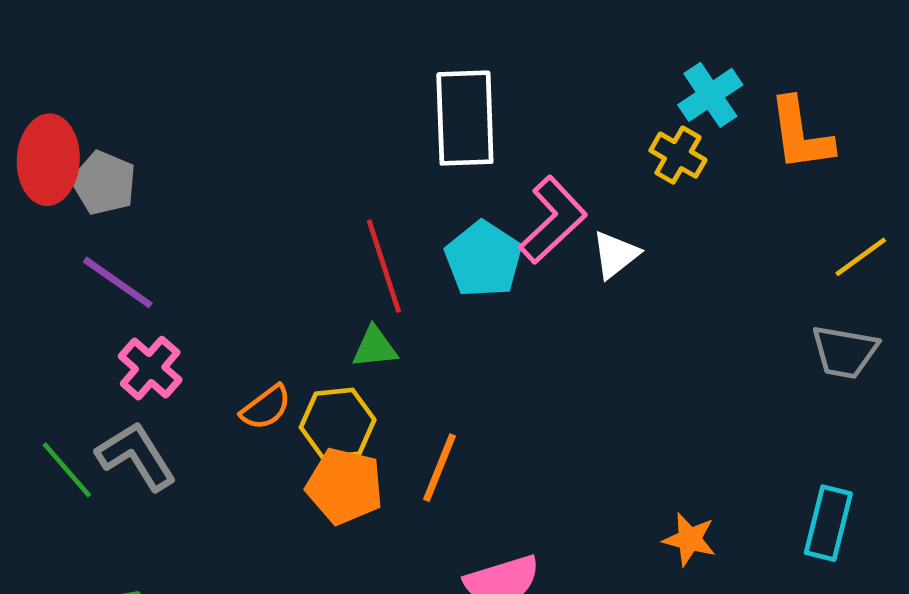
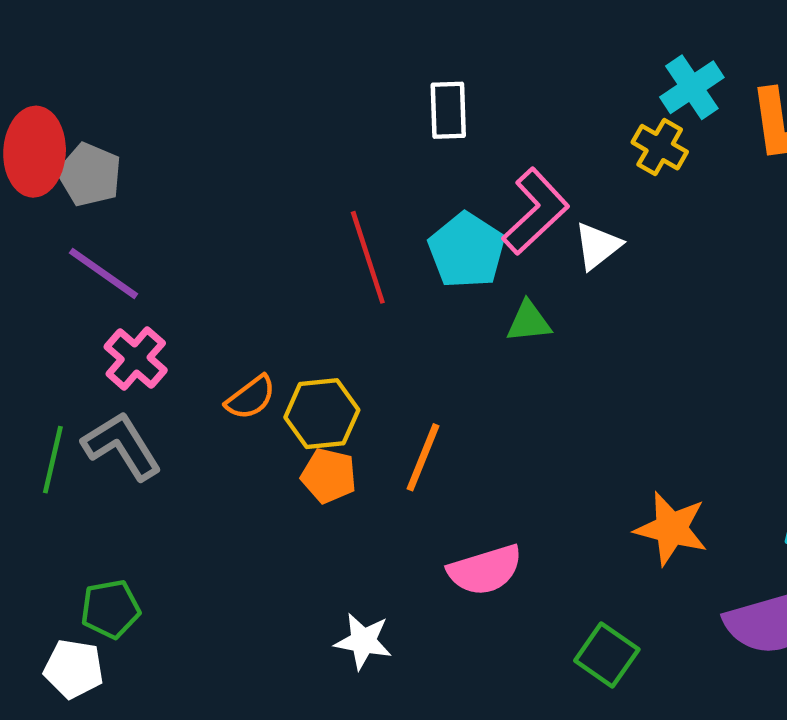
white rectangle: (465, 118) -> (448, 110), size x0.6
green triangle: (375, 347) -> (529, 322), moved
green line: (67, 470) -> (53, 460), turned 54
orange pentagon: (345, 486) -> (329, 476), size x0.7
orange star: (689, 539) -> (671, 529), size x1.4

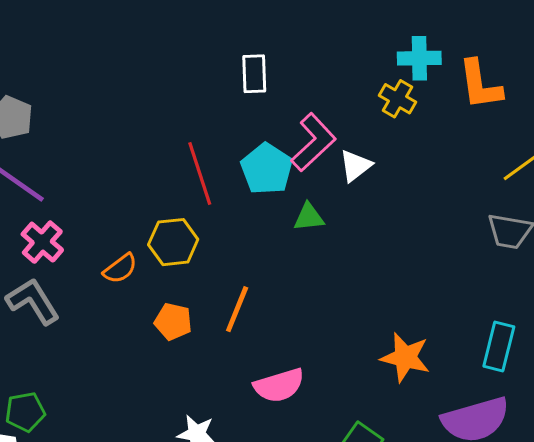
cyan cross: (692, 87) -> (419, 58), turned 33
yellow hexagon: (322, 414) -> (173, 242), moved

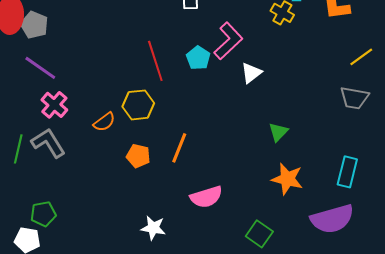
white triangle: (355, 166) -> (251, 73), moved
cyan pentagon: (267, 169) -> (198, 58), size x0.7
green triangle: (309, 217) -> (278, 132), moved, turned -40

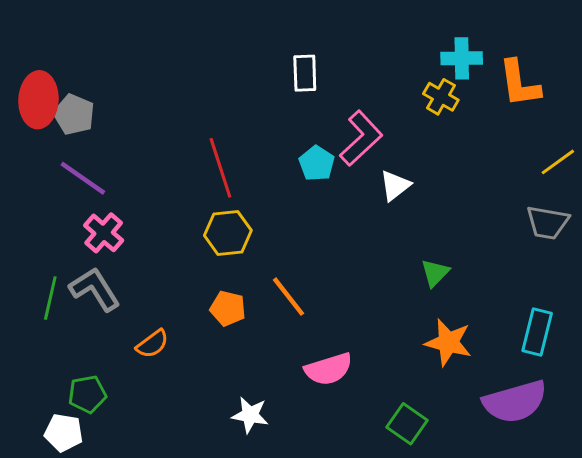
red line: (155, 61) -> (220, 168), moved
orange semicircle: (104, 122) -> (152, 344), moved
orange line: (179, 148) -> (289, 297), turned -60

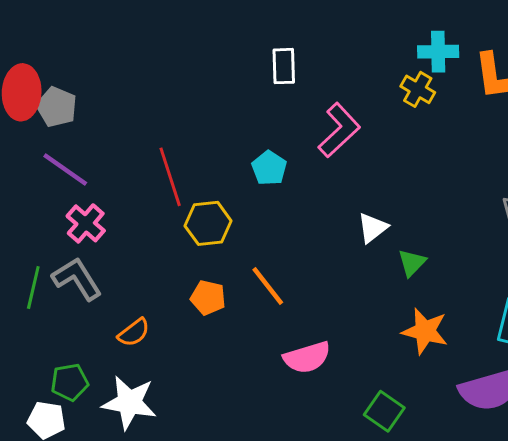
cyan pentagon: (317, 163) -> (269, 168), moved
red line: (220, 168) -> (170, 177), moved
white triangle: (395, 186) -> (373, 228), moved
white star: (250, 415) -> (129, 403), moved, size x1.5

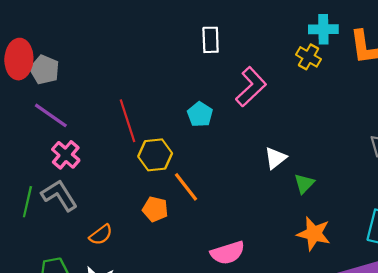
orange line: (268, 286) -> (186, 187), moved

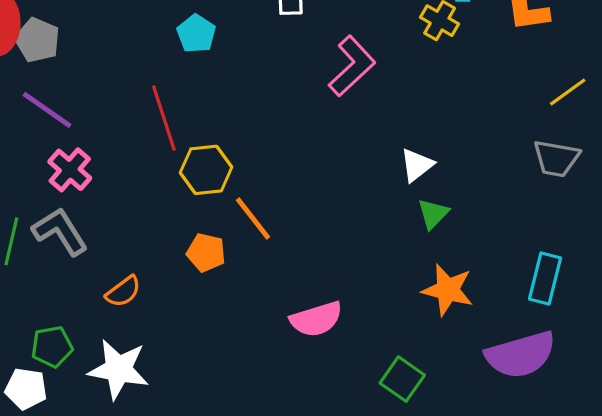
cyan pentagon: (200, 114) -> (196, 34), moved
white triangle: (275, 158) -> (417, 165), moved

